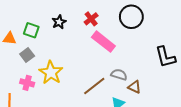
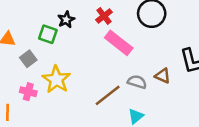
green square: (31, 30) -> (48, 34), moved
brown triangle: (134, 87) -> (163, 76), moved

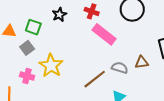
red cross: (104, 16) -> (92, 11), turned -32
green square: (48, 34) -> (33, 27), moved
brown triangle: (163, 76) -> (142, 62), turned -32

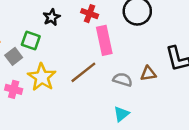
green square: (33, 27) -> (31, 40), moved
pink rectangle: (104, 34) -> (104, 40), turned 40
brown line: (95, 79) -> (83, 72), moved

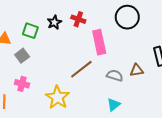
red cross: (90, 14) -> (78, 19), moved
green square: (31, 40) -> (30, 31), moved
yellow star: (42, 77) -> (57, 97), moved

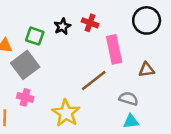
gray square: (22, 56) -> (25, 65), size x1.6
brown triangle: (137, 70) -> (147, 70), moved
gray semicircle: (115, 75) -> (129, 99), moved
cyan triangle: (114, 105) -> (131, 121), turned 32

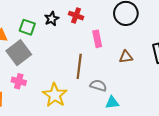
pink rectangle: (114, 49) -> (97, 39), size x0.7
brown line: (94, 81) -> (79, 66), turned -45
gray semicircle: (129, 99) -> (98, 86), moved

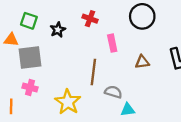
black star: (52, 19) -> (58, 30), moved
green square: (27, 27) -> (29, 21), moved
gray square: (19, 53) -> (30, 58), turned 30

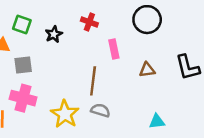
gray square: (30, 58) -> (23, 65), size x0.7
pink cross: (30, 88) -> (23, 98), size x1.5
gray semicircle: (113, 92) -> (100, 110), moved
cyan triangle: (128, 110) -> (157, 121), moved

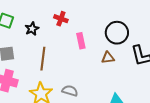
black circle: (147, 20) -> (117, 33), moved
brown line: (93, 81) -> (43, 59), moved

